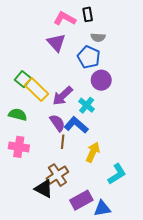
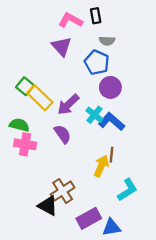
blue L-shape: (76, 125) -> (112, 122), moved
brown line: (63, 142) -> (112, 155), moved
pink cross: (19, 147) -> (25, 144), moved

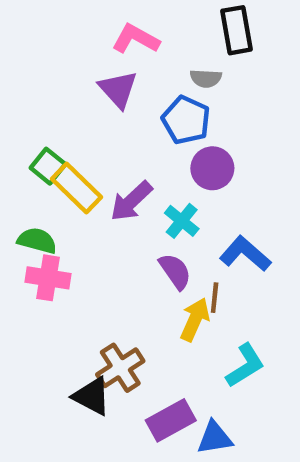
black rectangle: (96, 16) -> (236, 30), moved, size x1.5
blue L-shape: (112, 122) -> (245, 254), moved
purple semicircle: (63, 134) -> (175, 271), moved

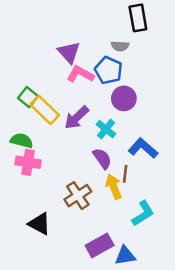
pink L-shape: (136, 39) -> (80, 74), moved
yellow arrow: (195, 320) -> (114, 187), turned -45
brown cross: (120, 368) -> (78, 196), moved
black triangle: (92, 396) -> (40, 224), moved

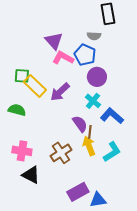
green square: (28, 97) -> (22, 76), turned -35
cyan cross: (106, 129) -> (93, 101), moved
pink cross: (28, 162) -> (22, 151), moved
brown line: (125, 174) -> (90, 132), moved
cyan L-shape: (143, 213) -> (112, 152), moved

